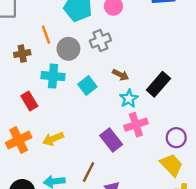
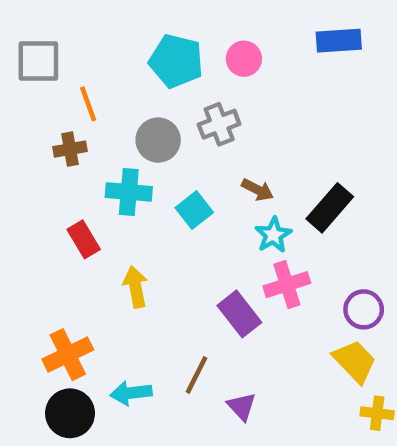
orange line: (46, 35) -> (88, 104), moved
yellow arrow: (53, 139) -> (136, 287), moved, turned 102
orange cross: (19, 140) -> (68, 355), moved

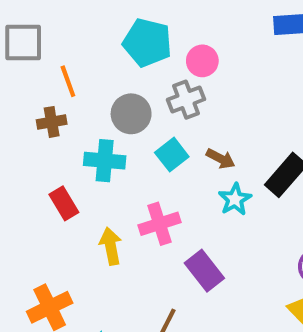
pink circle: (244, 59) -> (202, 61), moved
cyan square: (194, 210) -> (172, 155), moved
pink cross: (287, 285) -> (160, 224), moved

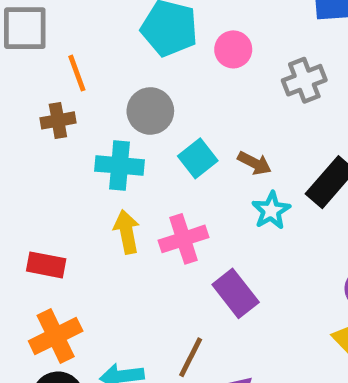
gray cross: (186, 100) -> (304, 80), moved
red rectangle: (64, 203) -> (46, 265), moved, turned -48
yellow arrow: (111, 246) -> (127, 232), moved

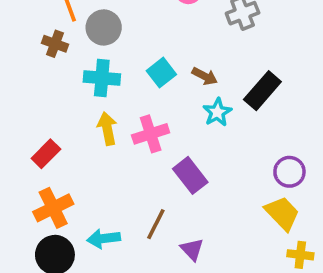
gray circle: (150, 111) -> (104, 27), moved
brown cross: (58, 120) -> (55, 44), turned 30
red rectangle: (46, 265) -> (46, 154), turned -56

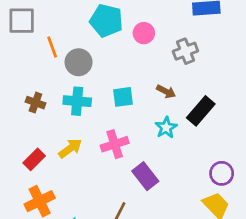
brown cross: (55, 44) -> (35, 103), moved
cyan square: (161, 73) -> (123, 97), turned 30
brown arrow: (205, 76) -> (166, 91), moved
yellow arrow: (107, 129) -> (70, 148), moved, turned 65

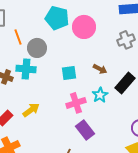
pink circle: (144, 33) -> (84, 27), size x1.5
gray cross: (185, 51) -> (126, 40), moved
cyan cross: (77, 101) -> (26, 69), moved
pink cross: (115, 144) -> (76, 103), moved

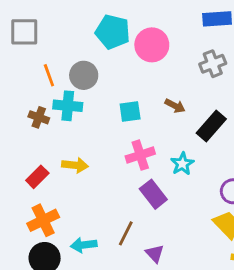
orange line: (18, 37) -> (49, 75), moved
cyan star: (100, 95) -> (182, 164), moved
yellow arrow: (31, 110) -> (75, 165), turned 42

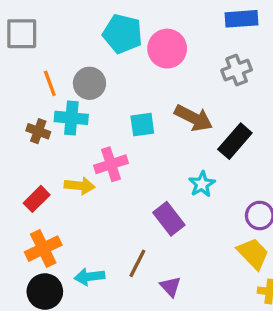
brown arrow: (175, 106) -> (194, 118), size x1.6
pink cross: (140, 155) -> (111, 164), moved

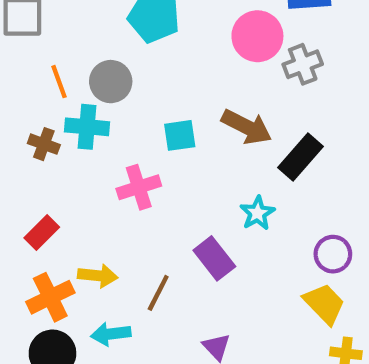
pink circle: (167, 49) -> (257, 36), moved
yellow arrow: (80, 186) -> (98, 276), moved
brown line: (137, 263) -> (158, 293), moved

